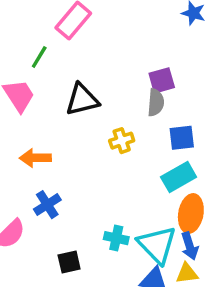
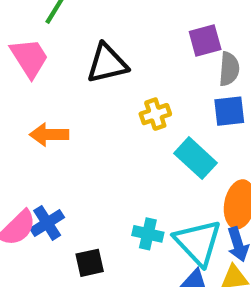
gray semicircle: (156, 103) -> (229, 69), moved
cyan rectangle: (179, 177) -> (195, 158), moved, turned 72
blue cross: (47, 205) -> (47, 223), moved

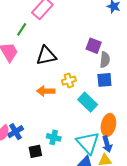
purple square: (205, 40) -> (94, 46), turned 35
orange arrow: (49, 135) -> (46, 91), moved
cyan cross: (148, 234) -> (54, 137), moved

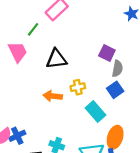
blue square: (104, 80) -> (115, 90), turned -35

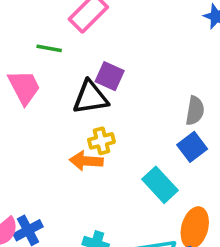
green line: (33, 29) -> (49, 48), turned 64
purple square: (107, 53) -> (110, 76), moved
yellow cross: (78, 87) -> (101, 141), moved

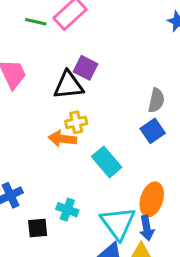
green line: (49, 48) -> (36, 22), moved
cyan rectangle: (160, 185) -> (107, 162), moved

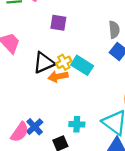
black triangle: (69, 85) -> (44, 63), moved
cyan rectangle: (107, 162) -> (82, 65), moved

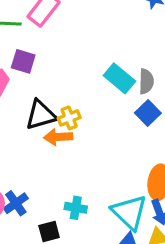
purple square: (58, 23) -> (23, 61), moved
cyan rectangle: (82, 65) -> (119, 78), moved

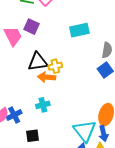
cyan rectangle: (119, 78) -> (79, 30), moved, turned -60
cyan cross: (76, 208) -> (43, 105), moved, turned -32

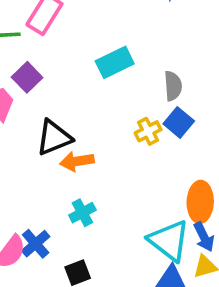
purple square: (31, 27) -> (27, 77), turned 35
yellow cross: (55, 66) -> (148, 131), moved

